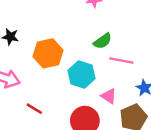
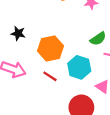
red line: (34, 109) -> (50, 76), moved

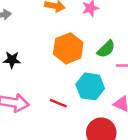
orange hexagon: (51, 48) -> (68, 48), moved

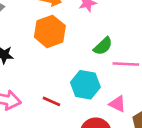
orange hexagon: (68, 48) -> (50, 31), moved

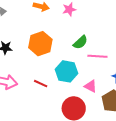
orange hexagon: (50, 31) -> (40, 44), moved

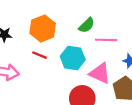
red line: (41, 84) -> (39, 55), moved
pink triangle: (91, 86) -> (100, 73), size x1.5

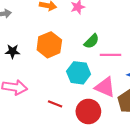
red line: (39, 55) -> (55, 104), moved

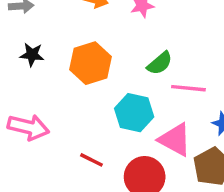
black star: (13, 51) -> (32, 55), moved

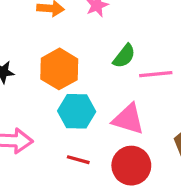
cyan hexagon: (134, 113) -> (77, 111), moved
pink triangle: (175, 140) -> (128, 119), moved

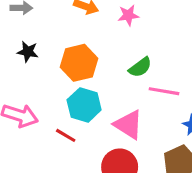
red line: (78, 160) -> (66, 135), moved

